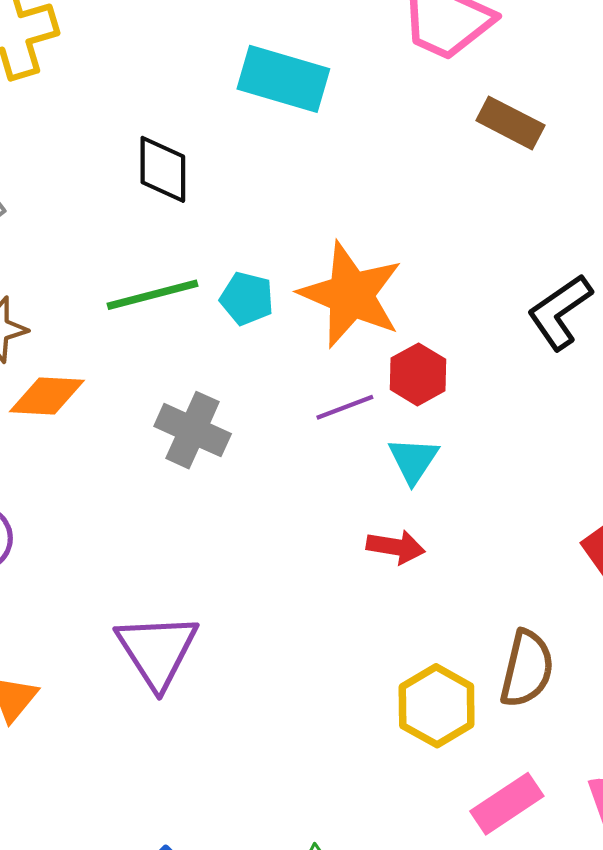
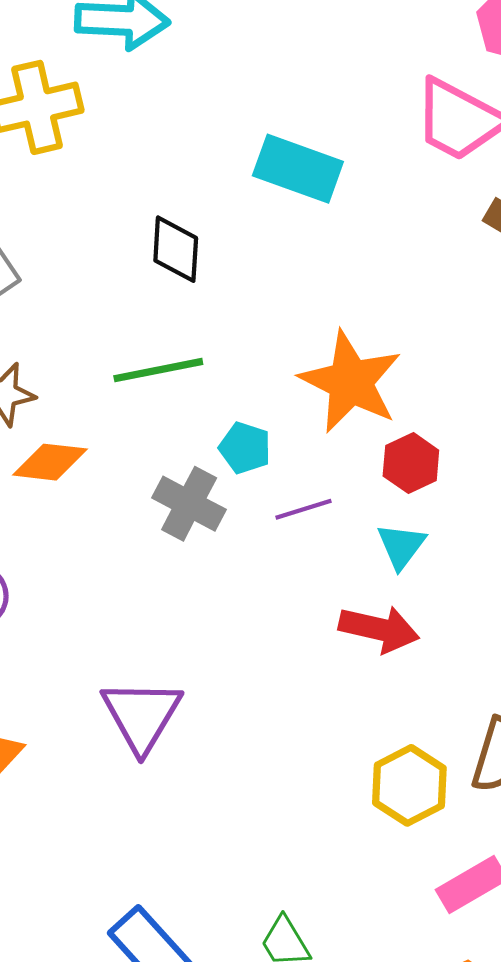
cyan pentagon: (247, 298) -> (245, 448), moved
purple line: (345, 407) -> (303, 509), moved
red arrow: (396, 547) -> (379, 629), size x1.4

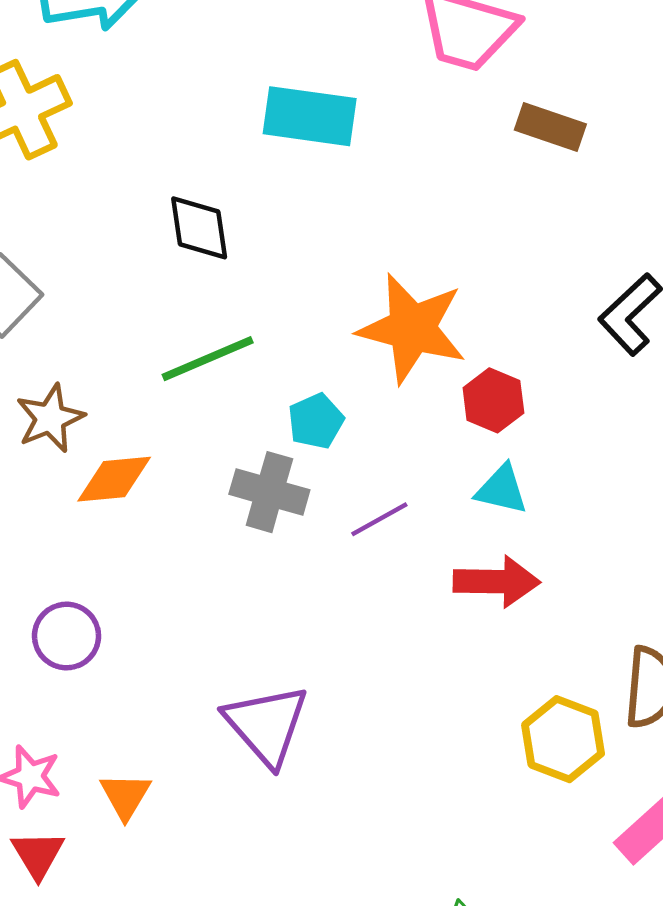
cyan pentagon: (245, 448) -> (316, 421), turned -30
purple line: (303, 509) -> (379, 519), moved
cyan triangle: (401, 546) -> (502, 489), turned -42

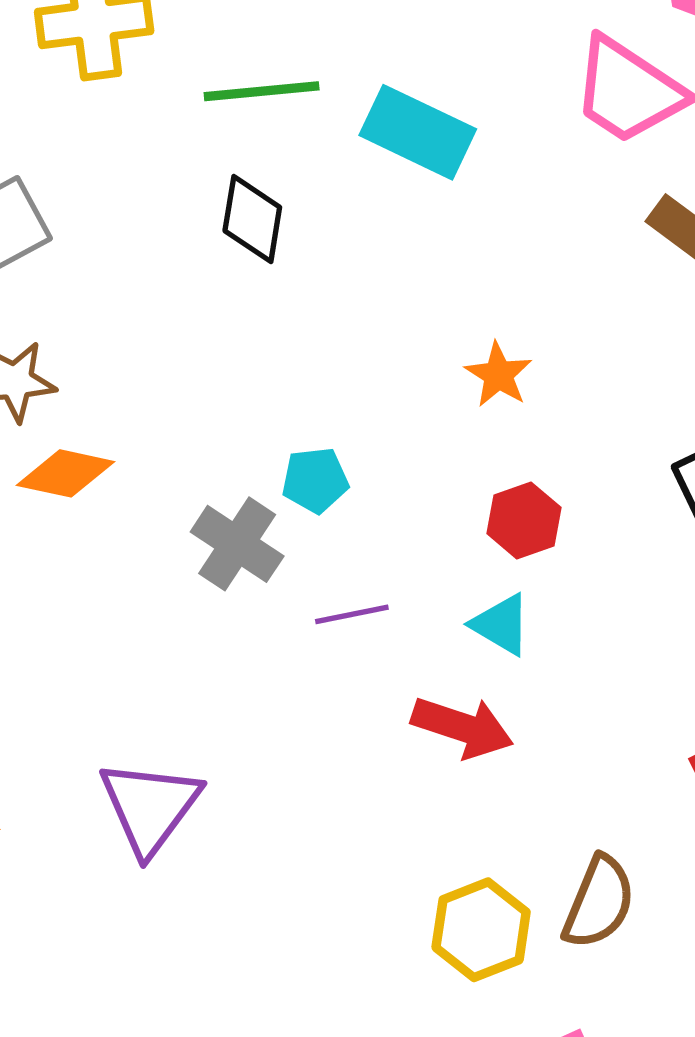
orange star: (412, 328) -> (498, 375), moved, size x0.5
green line: (208, 359) -> (262, 91), moved

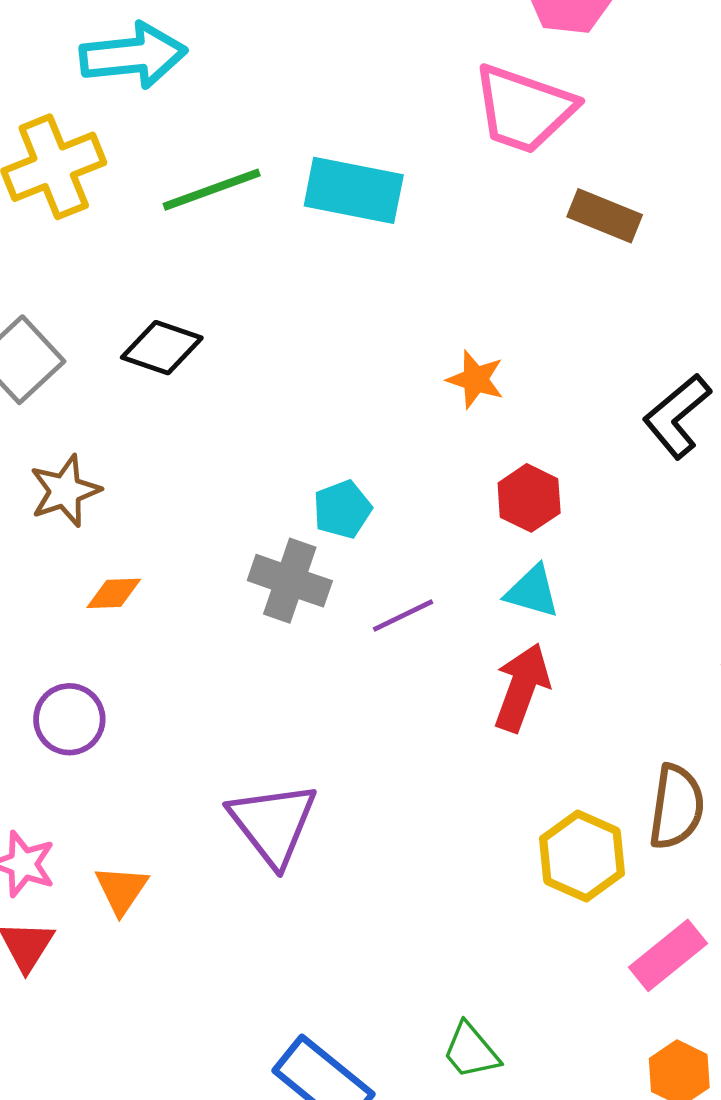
black diamond: (252, 219) -> (162, 348), moved, turned -66
orange diamond: (66, 473) -> (114, 593), moved, size x0.7
red arrow: (462, 727) -> (522, 687), turned -74

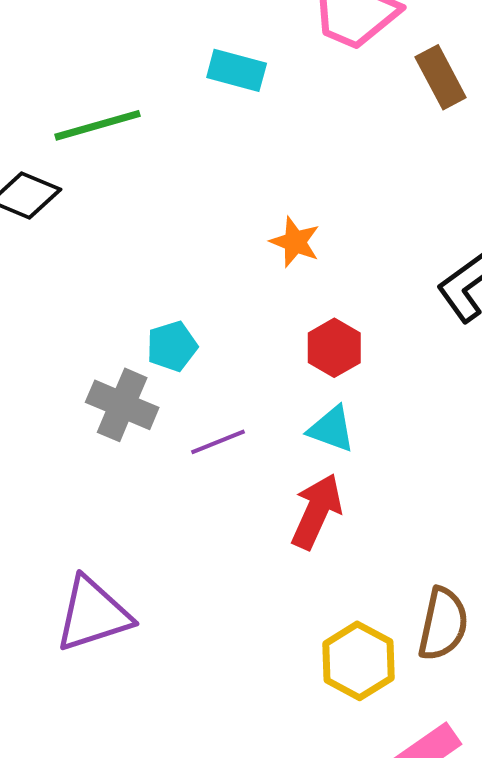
green line: (212, 190) -> (97, 125), moved
cyan rectangle: (354, 190) -> (237, 70), moved, size x0.7
brown rectangle: (605, 216) -> (441, 77), moved, turned 36
purple triangle: (273, 824) -> (93, 614), turned 46

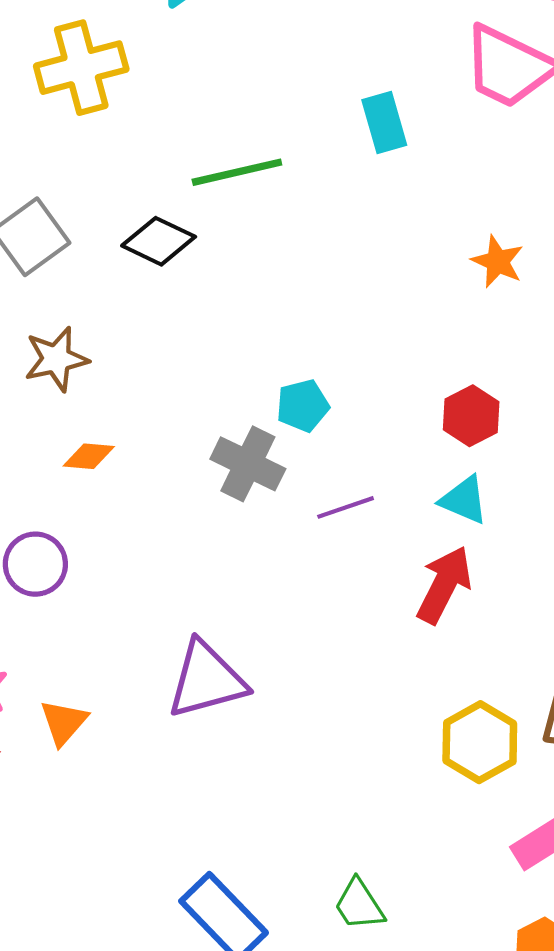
cyan rectangle: (237, 70) -> (384, 122), turned 56
orange star: (295, 242) -> (498, 262), moved

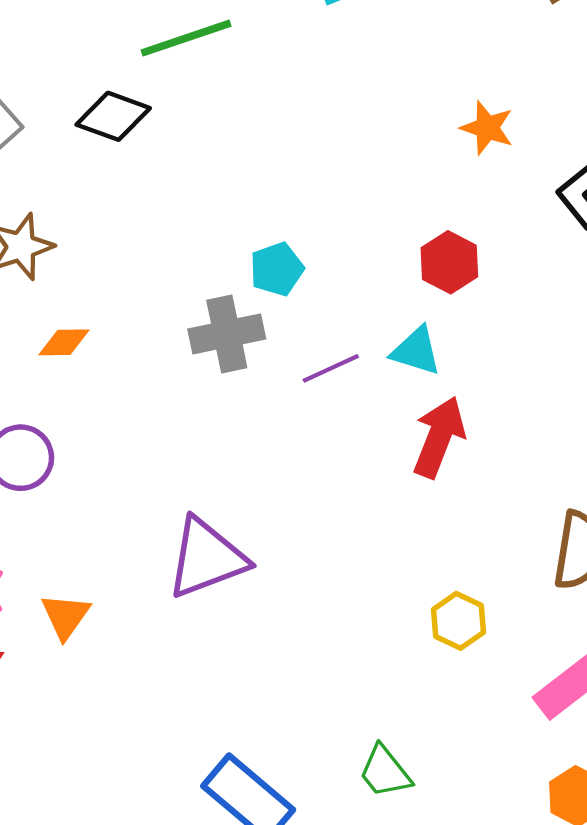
orange star: (498, 262) -> (487, 128), moved
gray cross: (248, 464) -> (227, 334), turned -32
cyan triangle: (464, 500) -> (416, 351), moved
yellow hexagon: (480, 742) -> (458, 621), moved, size x0.7

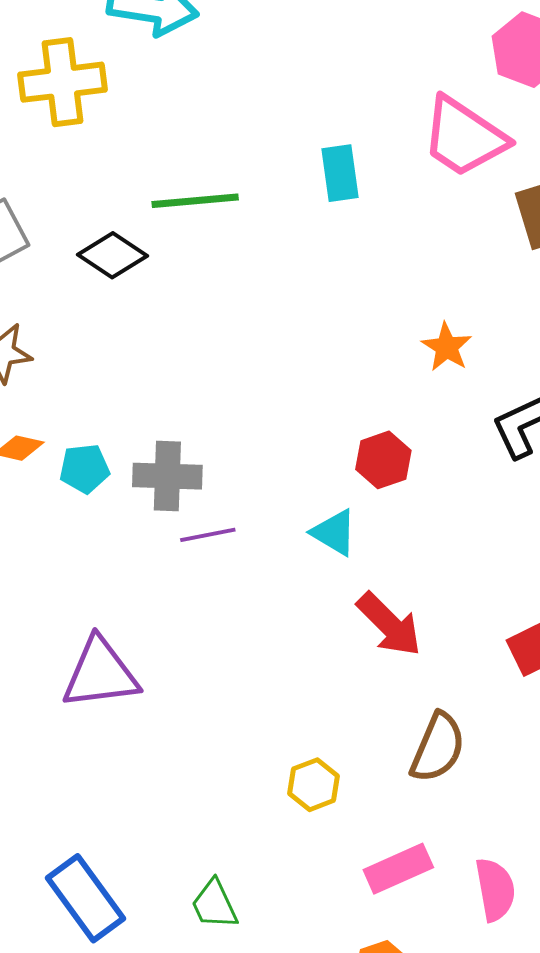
cyan pentagon: (277, 269) -> (84, 469), moved
purple line: (331, 368) -> (208, 535), moved
red arrow: (439, 437) -> (389, 624), moved, turned 100

